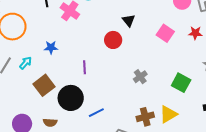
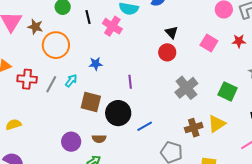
red circle: (113, 40) -> (167, 52), moved
gray cross: (140, 77) -> (186, 88), size x1.6
brown square: (44, 85) -> (91, 102), turned -35

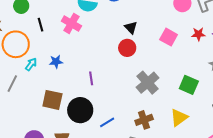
black line: (88, 17) -> (40, 25), moved
cyan arrow: (71, 81) -> (31, 64), moved
brown cross: (194, 128) -> (144, 120), moved

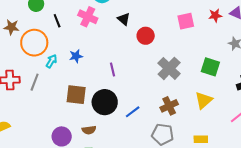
black triangle: (131, 28) -> (124, 19), moved
pink square: (169, 37) -> (186, 21), turned -36

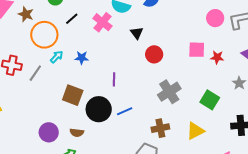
red star: (215, 15) -> (217, 57), moved
black line: (57, 21) -> (72, 19), turned 56
blue line: (133, 112) -> (125, 111), moved

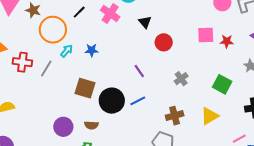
purple line: (114, 79) -> (139, 71), moved, turned -32
gray cross: (169, 92) -> (181, 79), size x0.6

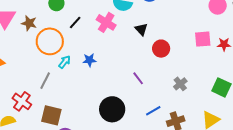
red cross: (22, 62) -> (22, 101), moved, turned 30
brown square: (85, 88) -> (51, 115), moved
blue line: (138, 101) -> (153, 111), moved

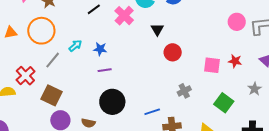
pink square: (203, 39) -> (212, 65), moved
orange circle: (50, 41) -> (41, 31), moved
purple line: (138, 78) -> (105, 70), moved, turned -72

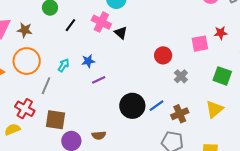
black triangle: (157, 29) -> (121, 33), moved
red circle: (173, 52) -> (163, 55), moved
black circle: (112, 102) -> (132, 106), moved

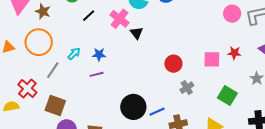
purple line: (99, 80) -> (97, 74), moved

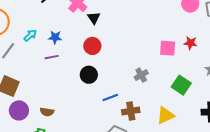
red circle: (173, 64) -> (92, 46), moved
black circle: (133, 107) -> (89, 75), moved, size x0.7

